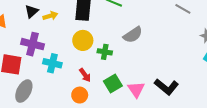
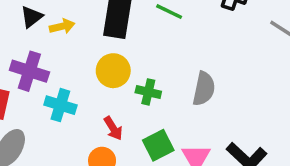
gray semicircle: (133, 35) -> (204, 89), moved, turned -48

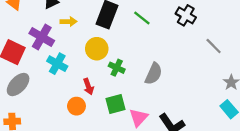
yellow arrow: (62, 26) -> (68, 22), moved

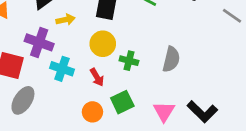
red arrow: (88, 86) -> (97, 77), moved
green square: (116, 104) -> (122, 102), moved

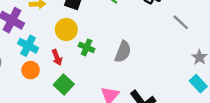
green square: (122, 102) -> (64, 84), moved, turned -30
orange circle: (92, 112) -> (31, 70), moved

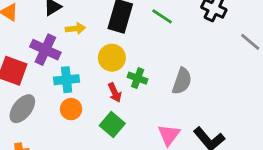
cyan cross: (28, 46) -> (67, 80), turned -30
red arrow: (57, 57) -> (115, 93), moved

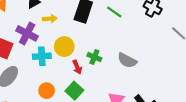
yellow circle: (112, 58) -> (64, 47), moved
gray semicircle: (182, 81) -> (127, 60), turned 96
orange circle: (71, 109) -> (47, 91), moved

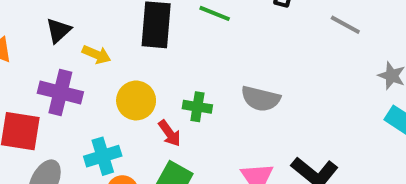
yellow arrow: (50, 19) -> (97, 54), turned 40
cyan cross: (42, 56) -> (103, 156), moved

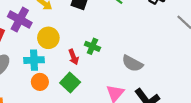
gray semicircle: (261, 99) -> (132, 63), moved
yellow circle: (136, 100) -> (48, 38), moved

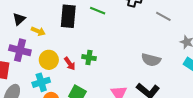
red arrow: (74, 57) -> (70, 64), moved
gray semicircle: (132, 63) -> (151, 60), moved

